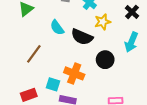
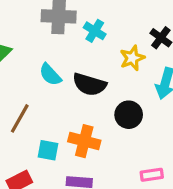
yellow star: (103, 22) -> (132, 58), moved
cyan square: (53, 84) -> (48, 150), moved

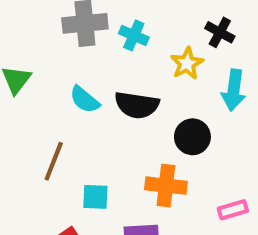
orange cross: (84, 141) -> (166, 186), moved

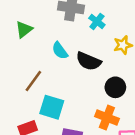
orange cross: (166, 186) -> (107, 117), moved
cyan square: (95, 197) -> (52, 107), size x1.5

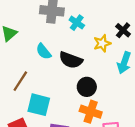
black circle: (115, 87) -> (87, 87), moved

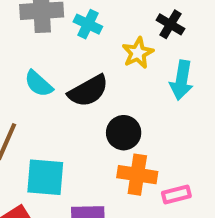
black semicircle: (71, 60) -> (88, 91), turned -40

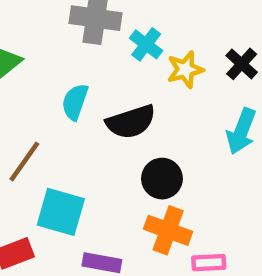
yellow star: (138, 53) -> (185, 69), moved
cyan semicircle: (39, 84) -> (75, 102), turned 56

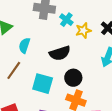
cyan semicircle: (75, 102) -> (24, 45), moved
cyan square: (61, 212) -> (43, 84), moved

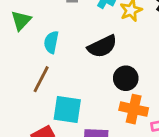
cyan square: (43, 84) -> (67, 110), moved

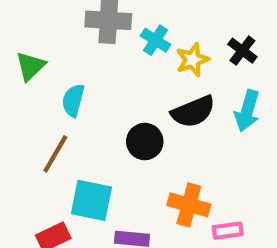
black semicircle: (102, 46) -> (193, 112), moved
black circle: (126, 78) -> (145, 142), moved

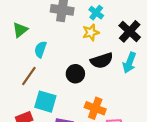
cyan cross: (156, 40) -> (96, 13), moved
black cross: (242, 51) -> (130, 31), size x1.5
yellow star: (192, 60) -> (91, 32), moved

